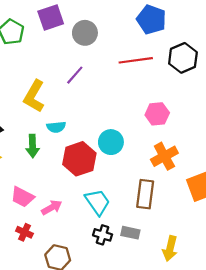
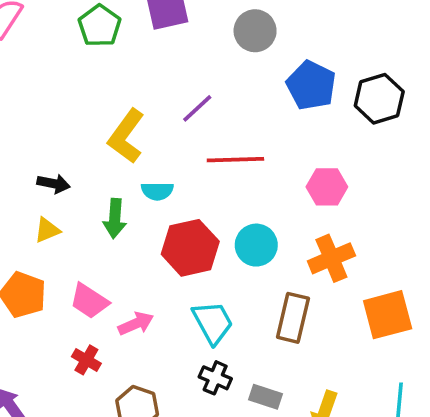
blue pentagon: (151, 20) -> (311, 85), moved
gray circle: (85, 33) -> (255, 31), moved
red line: (136, 60) -> (235, 160), moved
cyan circle: (111, 142) -> (256, 245), moved
gray rectangle: (130, 233) -> (266, 397), moved

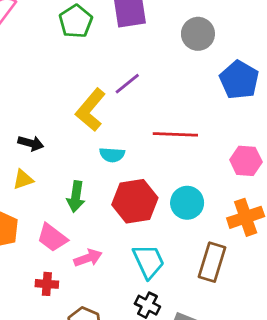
purple line: (197, 108) -> (127, 84), moved
green arrow: (115, 218) -> (76, 197), moved
red cross: (86, 360) -> (47, 284), turned -30

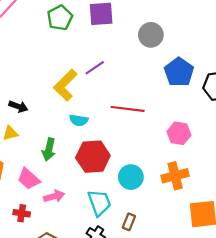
cyan circle: (187, 203) -> (131, 177), moved
brown rectangle: (212, 262) -> (129, 222), moved, size x0.6

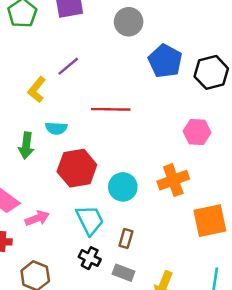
yellow L-shape: (65, 85) -> (37, 90), size x0.7
pink hexagon: (179, 133) -> (197, 132), moved
green arrow: (49, 149) -> (26, 146), moved

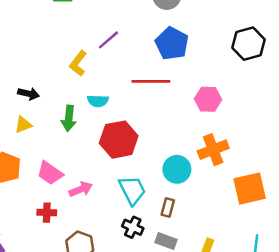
blue pentagon: (165, 61) -> (172, 43), moved
pink hexagon: (197, 132) -> (208, 99), moved
cyan circle: (123, 187) -> (177, 169), moved

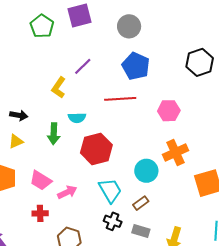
brown rectangle: (168, 207) -> (141, 203), turned 42

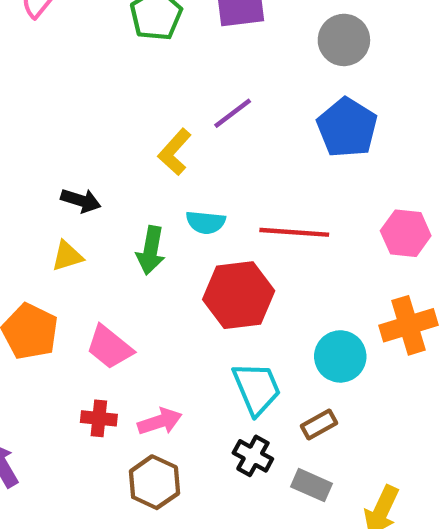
red line: (120, 99) -> (294, 232), moved
pink arrow: (67, 192) -> (160, 422), moved

